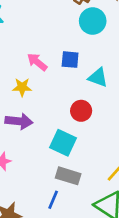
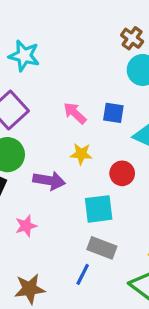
yellow star: (22, 87) -> (81, 154), moved
cyan square: (63, 143) -> (99, 209), turned -36

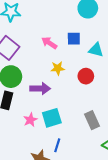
cyan square: (99, 209) -> (52, 118), moved
gray rectangle: (102, 248) -> (92, 120), moved, turned 54
blue line: (83, 274) -> (57, 145), moved

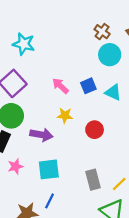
blue square: (74, 39) -> (88, 86), turned -32
cyan triangle: (96, 50) -> (113, 92), moved
pink star: (30, 120) -> (15, 166), moved

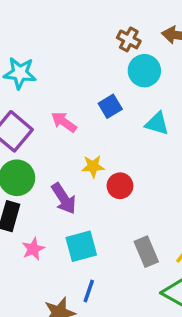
pink arrow: (60, 86) -> (64, 122), moved
blue square: (88, 86) -> (110, 106), moved
red circle: (95, 130) -> (120, 186), moved
purple arrow: (41, 135) -> (64, 198), turned 55

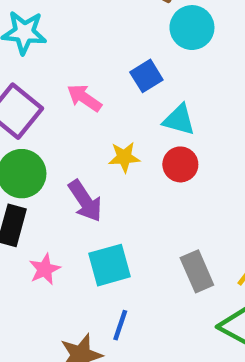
cyan triangle: (157, 124) -> (179, 120), moved
red circle: (120, 186) -> (180, 164), moved

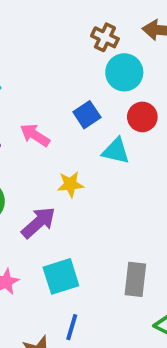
red circle: (180, 164) -> (142, 117), moved
purple arrow: (85, 201) -> (38, 223), turned -96
gray rectangle: (197, 271) -> (135, 279), turned 32

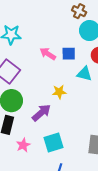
blue square: (87, 115) -> (69, 54), turned 32
pink arrow: (35, 135) -> (48, 54), moved

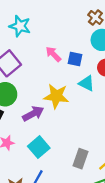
yellow star: (59, 92) -> (56, 96), size x1.6
cyan square: (53, 142) -> (39, 147), turned -36

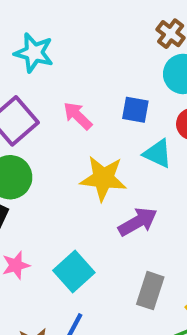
pink arrow: (53, 54) -> (78, 116), moved
purple arrow: (33, 114) -> (138, 222), moved

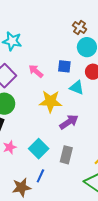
gray rectangle: (150, 291) -> (66, 155), moved

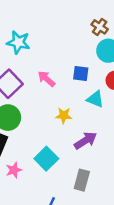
yellow star: (50, 101) -> (64, 115), size x0.6
cyan square: (39, 149) -> (46, 159), moved

